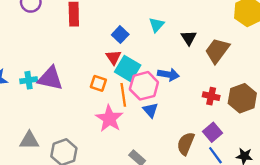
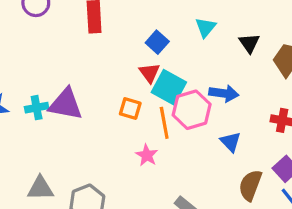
blue triangle: (151, 110) -> (231, 142), moved
pink star: (109, 119) -> (147, 155), size x0.6

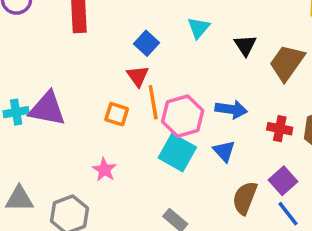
cyan square: (169, 87) -> (177, 153), moved
blue arrow: (224, 93) -> (231, 109), moved
orange line: (164, 123) -> (153, 102), moved
pink star: (147, 155) -> (104, 170), moved

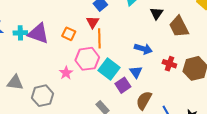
brown trapezoid: (287, 63) -> (179, 27), turned -70
orange square: (117, 114) -> (69, 34), moved
pink hexagon: (183, 116) -> (87, 59), moved
purple square: (283, 181) -> (123, 85), moved

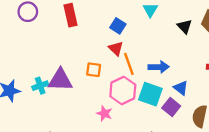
black triangle: (157, 13) -> (185, 26), moved
blue arrow: (143, 49) -> (159, 67), moved

